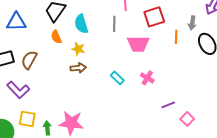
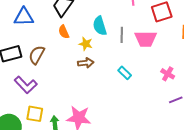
cyan semicircle: (81, 24) -> (100, 26), moved
gray line: (114, 24) -> (122, 35), moved
pink cross: (147, 78) -> (168, 74), moved

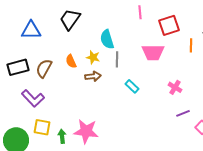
orange semicircle: (64, 32) -> (71, 61), moved
gray line: (122, 35) -> (117, 59), moved

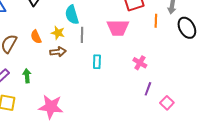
cyan rectangle: (132, 86) -> (97, 62), turned 48
purple line: (183, 113) -> (148, 89), turned -48
green arrow: (62, 136) -> (27, 76), moved

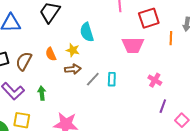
gray line: (82, 35) -> (93, 79), moved, turned 42

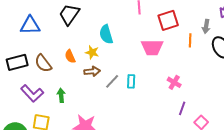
brown semicircle: (24, 61) -> (43, 63), turned -66

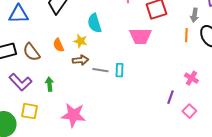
orange line: (190, 40) -> (186, 35), moved
gray line: (112, 81) -> (100, 70), turned 56
pink cross: (174, 82) -> (191, 78), moved

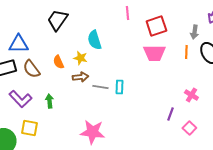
blue triangle: (18, 14) -> (18, 44), moved
pink trapezoid: (140, 36) -> (154, 53), moved
pink star: (73, 115) -> (92, 132), moved

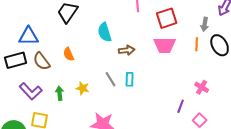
yellow star: (80, 58) -> (83, 88), moved
brown arrow: (80, 77) -> (127, 50), moved
gray line: (100, 87) -> (111, 79), turned 49

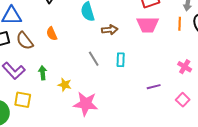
cyan rectangle: (130, 79) -> (121, 60), moved
yellow star: (83, 88) -> (65, 85), moved
purple line: (181, 106) -> (154, 87), moved, turned 56

